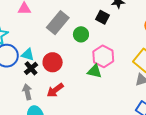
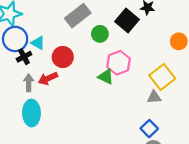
black square: (102, 17) -> (127, 21), size x1.5
black cross: (31, 68) -> (24, 57), moved
red arrow: (55, 90) -> (48, 78), moved

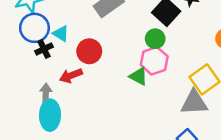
green circle: (100, 34) -> (155, 39), moved
gray arrow: (29, 83) -> (46, 94), moved
gray triangle: (154, 97) -> (194, 103), size x1.6

